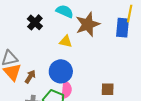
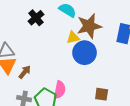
yellow triangle: (66, 41) -> (73, 38), moved, turned -32
blue circle: (61, 71) -> (85, 53), moved

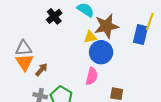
pink semicircle: (60, 90) -> (92, 76), moved

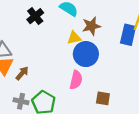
brown star: (106, 26) -> (91, 26), size x0.7

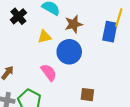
yellow triangle: (74, 38) -> (44, 37), moved
pink semicircle: (76, 80) -> (49, 72), moved, turned -48

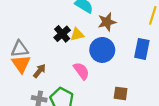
black cross: (18, 16) -> (62, 34), moved
blue rectangle: (110, 32) -> (142, 49), moved

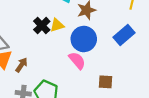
blue rectangle: (142, 49) -> (124, 35), turned 42
pink semicircle: (81, 71) -> (77, 61), moved

